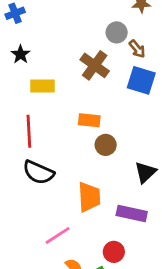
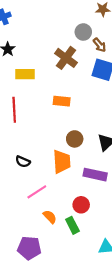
brown circle: (106, 145) -> (75, 139), moved
black semicircle: (38, 172) -> (23, 162), moved, size x0.6

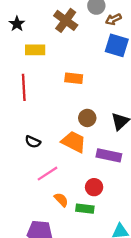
brown arrow: (99, 45) -> (113, 19), turned 104
brown cross: (66, 58) -> (66, 20), moved
orange trapezoid: (62, 162) -> (74, 142), turned -60
green rectangle: (72, 225) -> (85, 209), turned -56

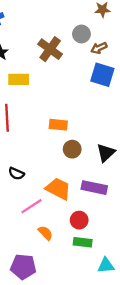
orange rectangle: (74, 78) -> (58, 125), moved
orange trapezoid: (74, 142) -> (58, 189), moved
green rectangle: (85, 209) -> (83, 242), moved

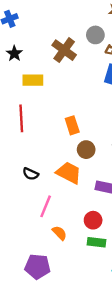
orange rectangle: (58, 125) -> (72, 125), turned 66
orange trapezoid: (58, 189) -> (69, 173), moved
pink line: (31, 206) -> (46, 206), turned -35

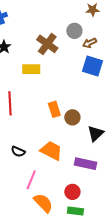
yellow rectangle: (33, 80) -> (31, 69), moved
brown circle: (86, 150) -> (72, 117), moved
orange semicircle: (59, 233) -> (43, 203), size x1.5

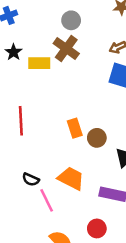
gray circle: (74, 31) -> (71, 20), moved
yellow rectangle: (31, 69) -> (39, 63), moved
pink line: (31, 180) -> (47, 200), moved, turned -48

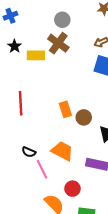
red circle: (97, 228) -> (73, 189), moved

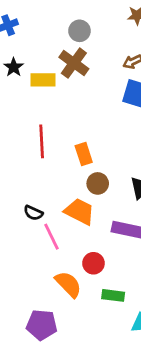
red line: (21, 103) -> (42, 141), moved
brown circle: (84, 117) -> (98, 183), moved

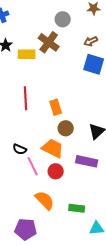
gray circle: (79, 31) -> (63, 19), moved
red circle: (93, 263) -> (56, 171), moved

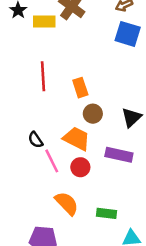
black semicircle: (20, 149) -> (36, 140), turned 32

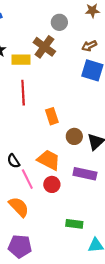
red line: (43, 76) -> (23, 93), moved
brown circle: (93, 114) -> (74, 136), moved
orange semicircle: (67, 203) -> (19, 207), moved

